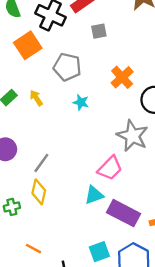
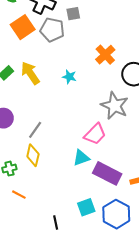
gray square: (99, 31) -> (73, 14), moved
gray pentagon: (67, 67) -> (52, 30), moved
yellow arrow: (36, 98) -> (30, 73), size x1.6
orange line: (33, 249) -> (19, 195), moved

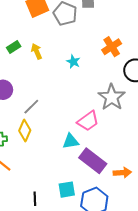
yellow arrow: (30, 73) -> (37, 51), size x0.7

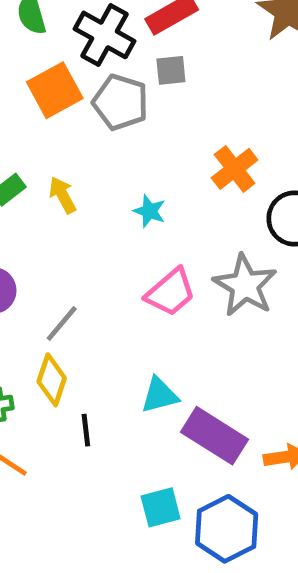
pink trapezoid: (88, 121) -> (171, 292), moved
black line: (35, 199) -> (86, 430), moved

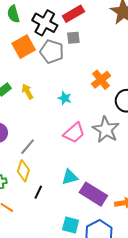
black line: (86, 430) -> (38, 192), turned 32
cyan square: (161, 507) -> (71, 225), turned 30

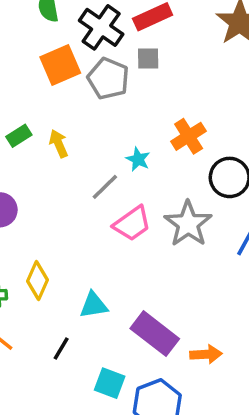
cyan star: (65, 98) -> (138, 159), moved
gray line: (28, 147) -> (105, 187), moved
cyan triangle: (70, 177) -> (94, 305), moved
black line: (38, 192) -> (61, 348), moved

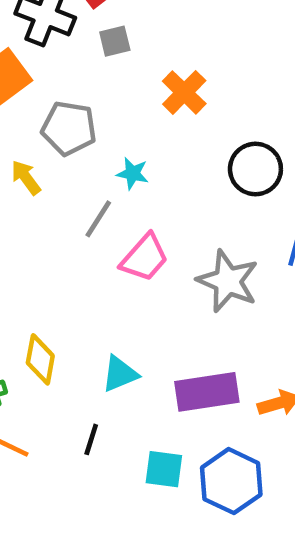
gray pentagon: (108, 79) -> (69, 128), moved
orange cross: (189, 136) -> (184, 92), moved
gray star: (188, 224) -> (228, 281), moved
purple rectangle: (155, 334) -> (207, 392), turned -33

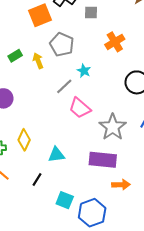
pink trapezoid: (144, 258) -> (80, 108), turned 75
purple rectangle: (207, 392) -> (103, 160), moved

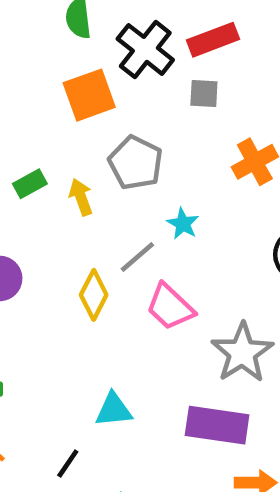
yellow diamond: (24, 140) -> (94, 295), moved

